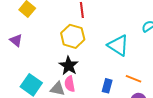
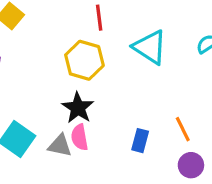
cyan triangle: (118, 45) -> (150, 47), moved
orange line: (133, 79) -> (183, 129), turned 42

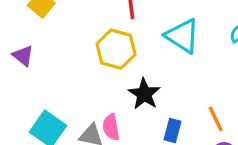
black star: (78, 108) -> (144, 94), moved

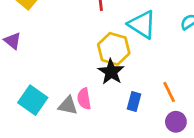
yellow hexagon: (116, 49) -> (114, 49), moved

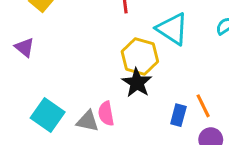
blue rectangle: (134, 102) -> (178, 115), moved

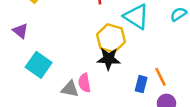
black star: (137, 83) -> (109, 59), turned -30
cyan square: (48, 115) -> (39, 65), moved

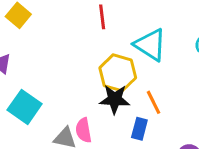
orange line: (160, 77) -> (153, 102), moved
blue rectangle: (141, 84) -> (139, 129), moved

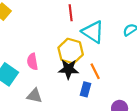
red line: (102, 17) -> (71, 13), moved
pink semicircle: (84, 130) -> (32, 62), moved

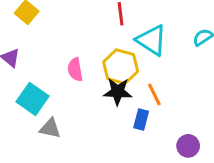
pink semicircle: (32, 62) -> (75, 70), moved
gray triangle: (34, 96) -> (50, 128), moved

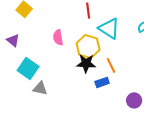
pink semicircle: (75, 70) -> (58, 37), moved
blue rectangle: (141, 119) -> (102, 82), turned 56

